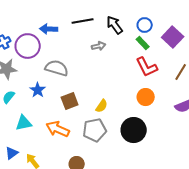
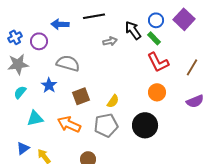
black arrow: (115, 25) -> (133, 30), moved
purple square: (173, 37) -> (184, 19), moved
purple circle: (28, 46) -> (39, 41), size x0.7

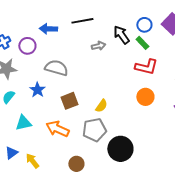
red L-shape: (158, 62) -> (146, 67), turned -50
black circle: (145, 125) -> (120, 149), moved

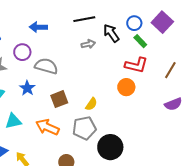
black line: (82, 21) -> (84, 19), moved
green rectangle: (142, 43) -> (140, 41), moved
purple circle: (27, 46) -> (22, 52), moved
orange circle: (145, 97) -> (126, 87), moved

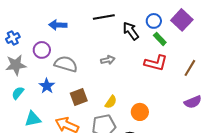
gray arrow: (88, 44) -> (108, 60), moved
orange circle: (126, 87) -> (140, 112), moved

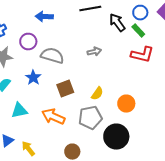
green rectangle: (160, 39) -> (138, 31), moved

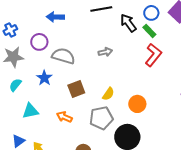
red L-shape: (142, 55) -> (153, 55), turned -65
orange arrow: (53, 117) -> (64, 117), size x0.7

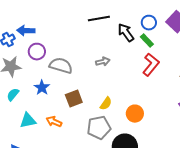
blue arrow: (55, 17) -> (26, 31), moved
orange arrow: (64, 117) -> (54, 122), moved

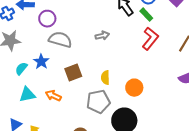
purple circle: (37, 52) -> (47, 19), moved
cyan semicircle: (13, 95) -> (21, 69), moved
yellow semicircle: (106, 104) -> (105, 78), turned 144

